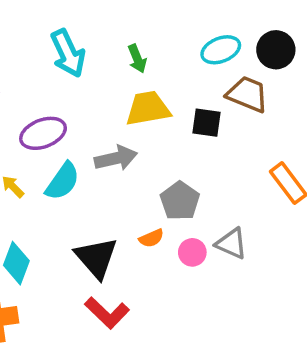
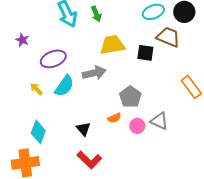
green arrow: (137, 59) -> (96, 14), moved
black triangle: (96, 258) -> (83, 129), size x0.6

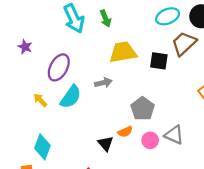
brown trapezoid: (168, 37) -> (184, 43), turned -65
purple ellipse: (53, 59) -> (59, 67), turned -40
gray arrow: (94, 73) -> (103, 83), size x0.7
black triangle: (83, 129) -> (106, 144), moved

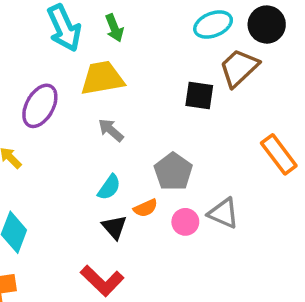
yellow trapezoid: (123, 52) -> (102, 78), moved
gray arrow: (103, 83) -> (111, 130), turned -126
cyan semicircle: (71, 97) -> (109, 187), moved, size x0.7

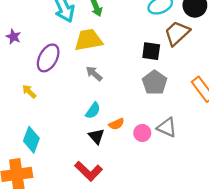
gray pentagon: (173, 172) -> (155, 83), moved

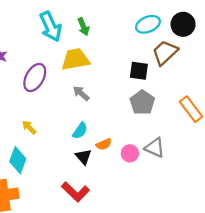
yellow arrow: (29, 92) -> (29, 127), moved

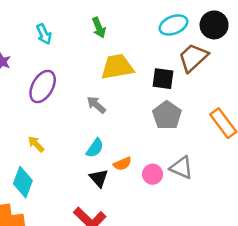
cyan arrow: (51, 27) -> (44, 34), moved, size x0.6
yellow trapezoid: (76, 59) -> (117, 67), moved

